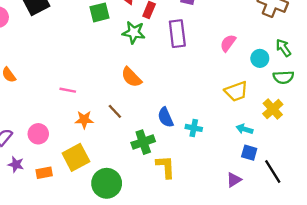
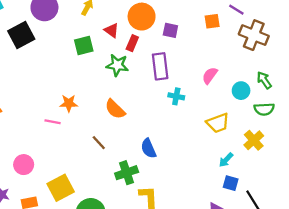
orange star: (84, 120) -> (69, 103), moved
cyan cross: (194, 128) -> (176, 96), moved
cyan arrow: (245, 129) -> (226, 160), turned -63

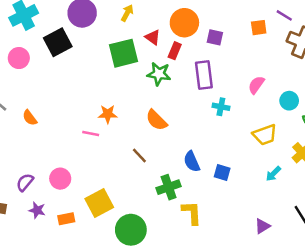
green square: (84, 45) -> (124, 53), size x1.4
blue square: (231, 183) -> (222, 173), moved

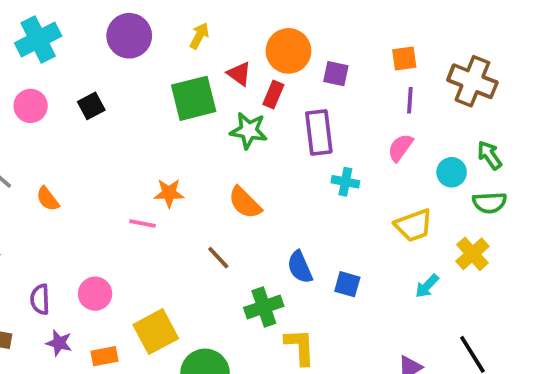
purple line: (284, 15) -> (410, 100), moved, turned 63
black square: (58, 42) -> (91, 106), moved, size x0.6
purple semicircle: (25, 182) -> (40, 299), turned -42

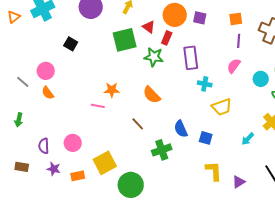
purple square: (336, 74) -> (200, 18), moved
pink circle: (31, 106) -> (46, 71), moved
black square: (91, 106) -> (71, 44), turned -32
yellow trapezoid: (414, 225) -> (222, 107), moved
yellow L-shape: (300, 347) -> (214, 171), moved

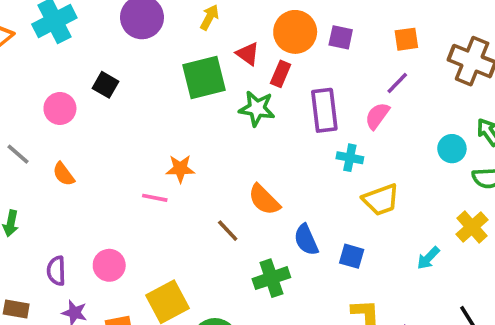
purple line: (239, 41) -> (397, 83), moved, turned 40
pink semicircle: (234, 66) -> (377, 116), moved
pink circle: (46, 71) -> (60, 108), moved
orange semicircle: (152, 95) -> (264, 200), moved

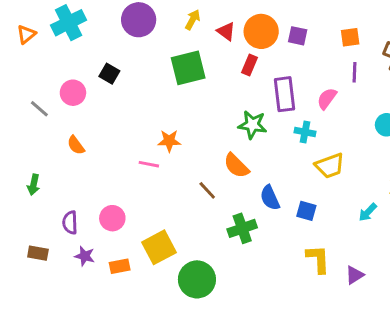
red triangle: (248, 54) -> (226, 31), moved
purple line: (397, 83) -> (355, 72), moved, turned -42
green star: (257, 108) -> (252, 125), moved
gray line: (18, 154) -> (39, 109), moved

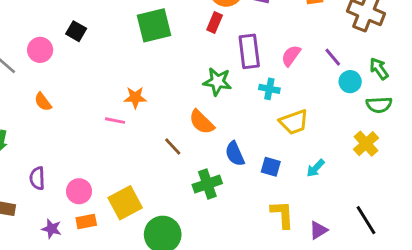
purple line: (355, 72) -> (333, 57), moved, turned -42
cyan arrow: (368, 212) -> (316, 168), moved
pink circle: (112, 218) -> (79, 191), moved
purple star: (85, 256) -> (52, 229), moved

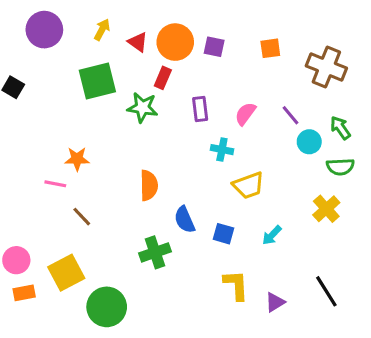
purple rectangle: (249, 51) -> (200, 109), size x0.7
green star: (217, 82) -> (143, 107), moved
orange semicircle: (202, 122) -> (149, 185), turned -136
brown line: (173, 147) -> (82, 217), moved

